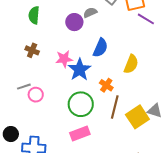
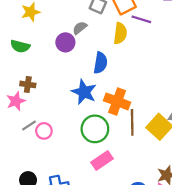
green semicircle: (34, 15) -> (20, 46), turned -66
pink star: (64, 59) -> (16, 101), moved
yellow semicircle: (131, 64) -> (120, 33), moved
orange cross: (106, 85) -> (117, 101), size x1.6

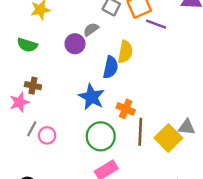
yellow semicircle: (120, 33) -> (125, 52), moved
orange cross: (117, 101) -> (126, 109), size x0.7
gray line: (29, 126) -> (32, 129), turned -32

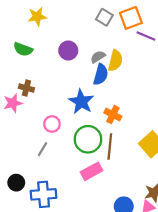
gray semicircle: (91, 29) -> (98, 57), moved
gray line: (32, 129) -> (42, 149), moved
brown line: (140, 132) -> (110, 146), moved
pink circle: (47, 135) -> (52, 124), moved

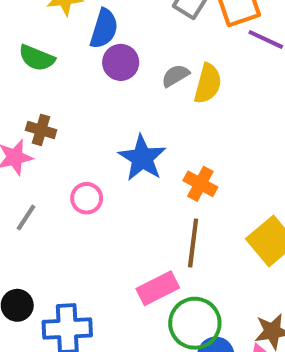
blue semicircle: (101, 75) -> (104, 29), moved
green circle: (88, 139) -> (195, 323), moved
gray line: (42, 149) -> (26, 217), moved

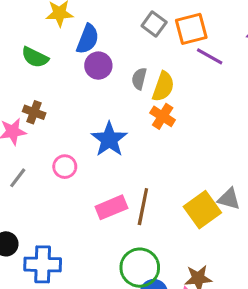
gray semicircle: (175, 76) -> (139, 79), turned -50
orange cross: (200, 184) -> (163, 116), moved
pink rectangle: (158, 288) -> (111, 207), moved

